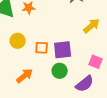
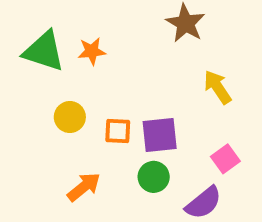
yellow arrow: (92, 26) -> (217, 87), turned -84
pink square: (96, 62) -> (225, 159), turned 32

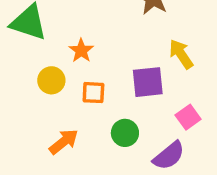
orange star: (92, 51) -> (81, 51), moved, turned -30
purple square: (160, 135) -> (148, 82), moved

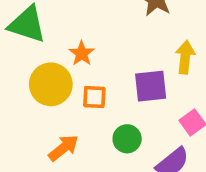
yellow arrow: (181, 54) -> (185, 57), turned 40
yellow circle: (51, 80) -> (51, 84), size x1.5

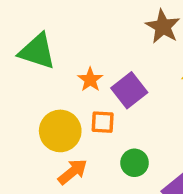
yellow circle: (51, 84) -> (60, 131), moved
purple square: (151, 86) -> (129, 90), moved, turned -32

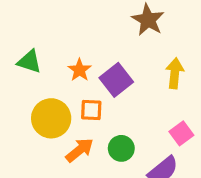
green triangle: (37, 51) -> (29, 62), moved, size x0.7
orange arrow: (73, 172) -> (80, 150), moved

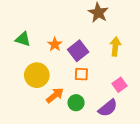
orange square: (91, 110) -> (81, 74), moved
green circle: (121, 148) -> (76, 103), moved

